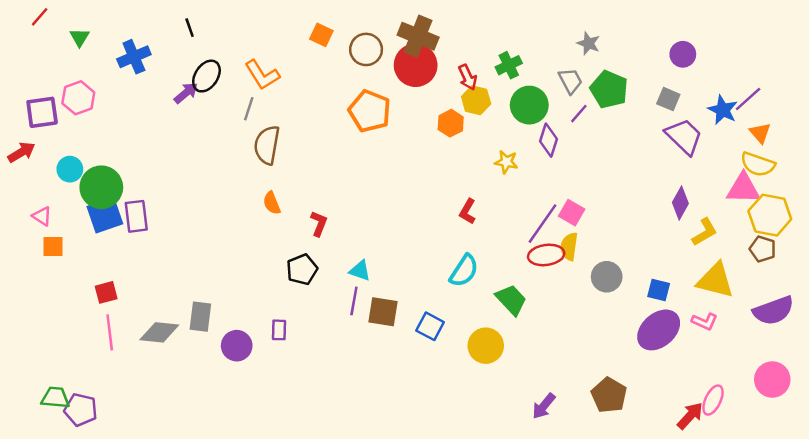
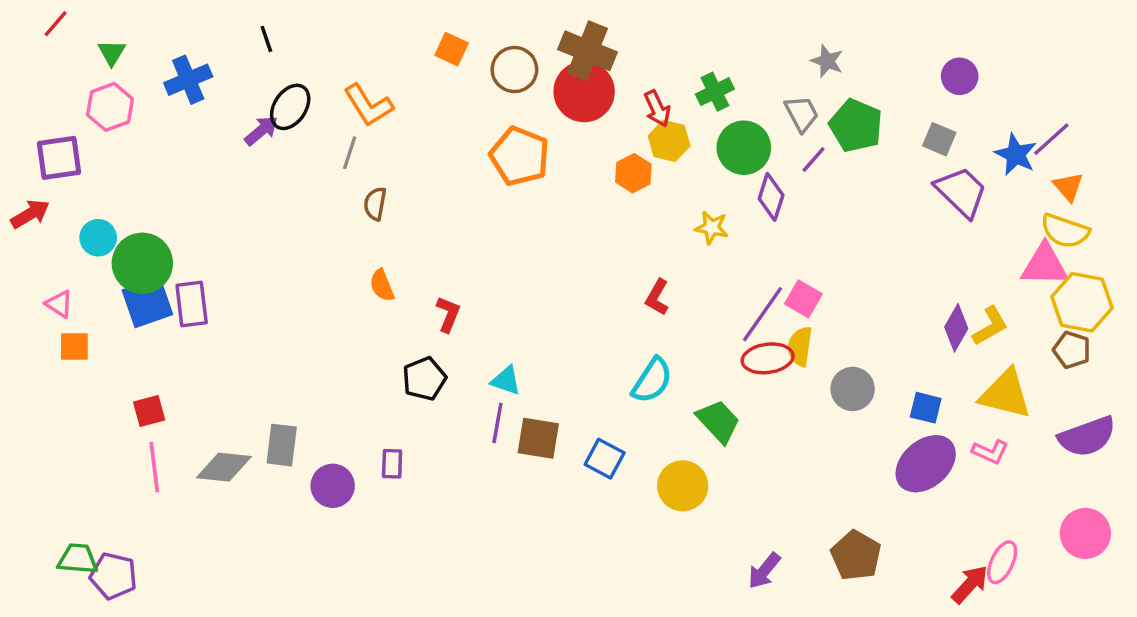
pink hexagon: (78, 98) -> (110, 107), moved
brown semicircle: (267, 145) -> (375, 204), size x0.6
purple diamond: (680, 203) -> (956, 328), moved

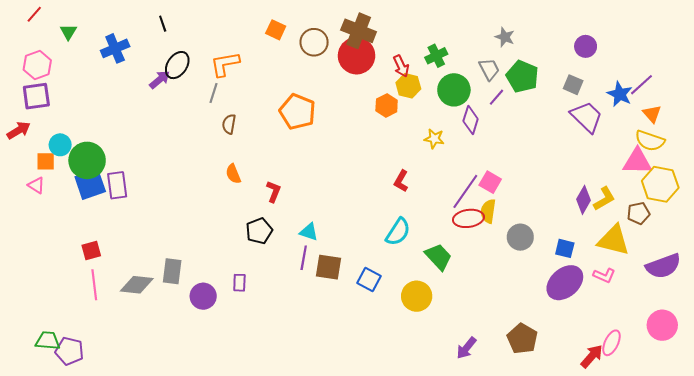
orange L-shape: (368, 105) -> (225, 64), turned 112
pink hexagon: (110, 107) -> (37, 65), moved
orange pentagon: (520, 156) -> (297, 112), moved
orange square: (74, 346) -> (46, 161), moved
brown pentagon: (1072, 350) -> (638, 213), moved, turned -30

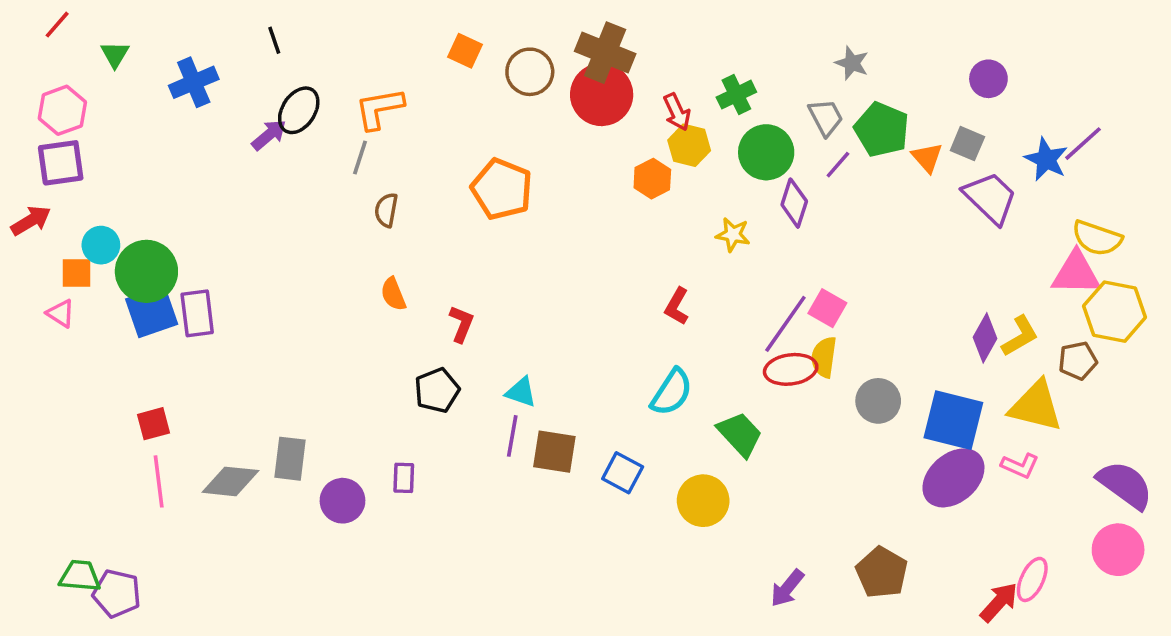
orange triangle: (652, 114) -> (927, 158), moved
blue square: (565, 248) -> (953, 420), size x1.8
purple semicircle: (663, 266) -> (1125, 485), moved, turned -124

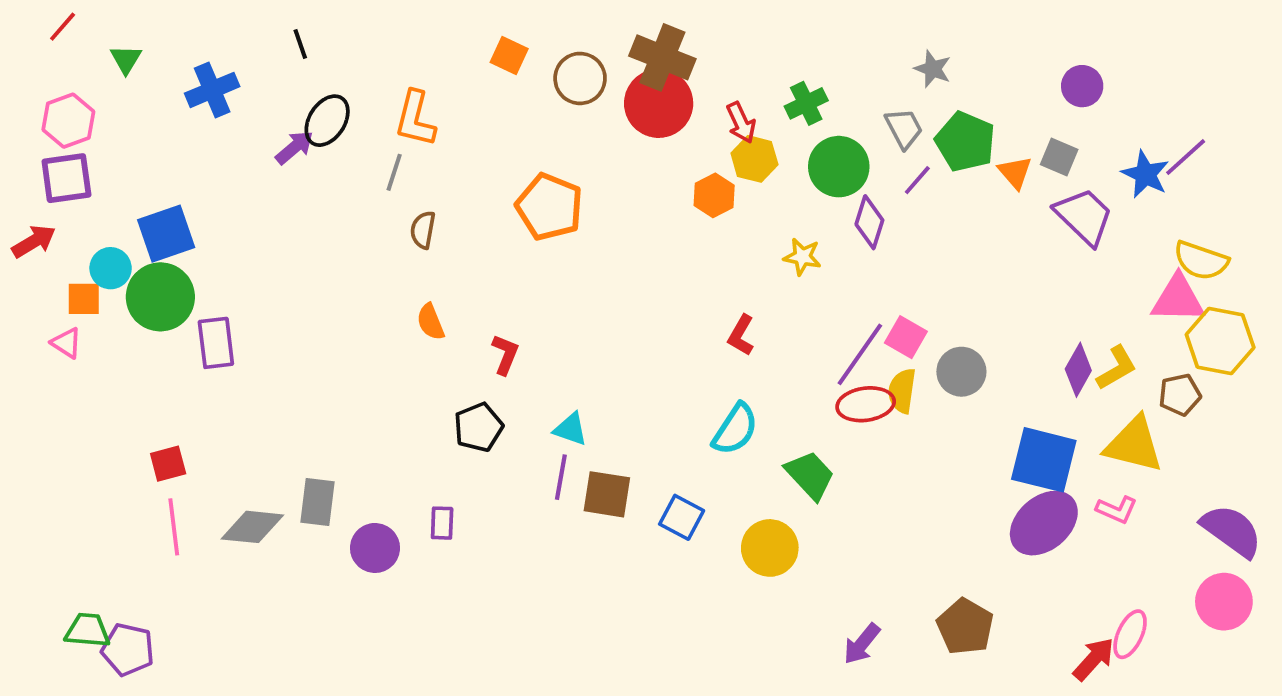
orange L-shape: (379, 109) -> (415, 119), turned -66
blue square: (152, 312) -> (166, 234), moved
gray circle: (878, 401) -> (961, 372), moved

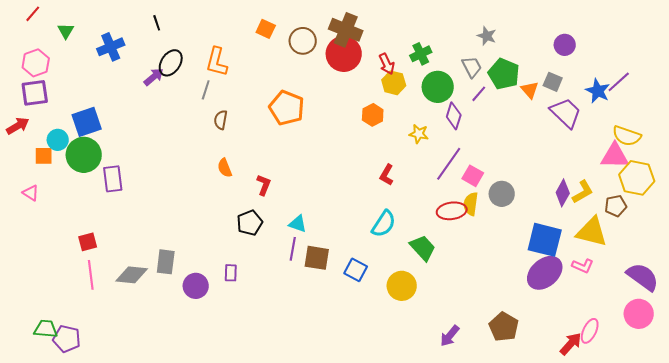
orange hexagon: (714, 195) -> (373, 115), moved
pink triangle: (66, 343) -> (31, 193), moved
purple line: (860, 354) -> (449, 164), moved

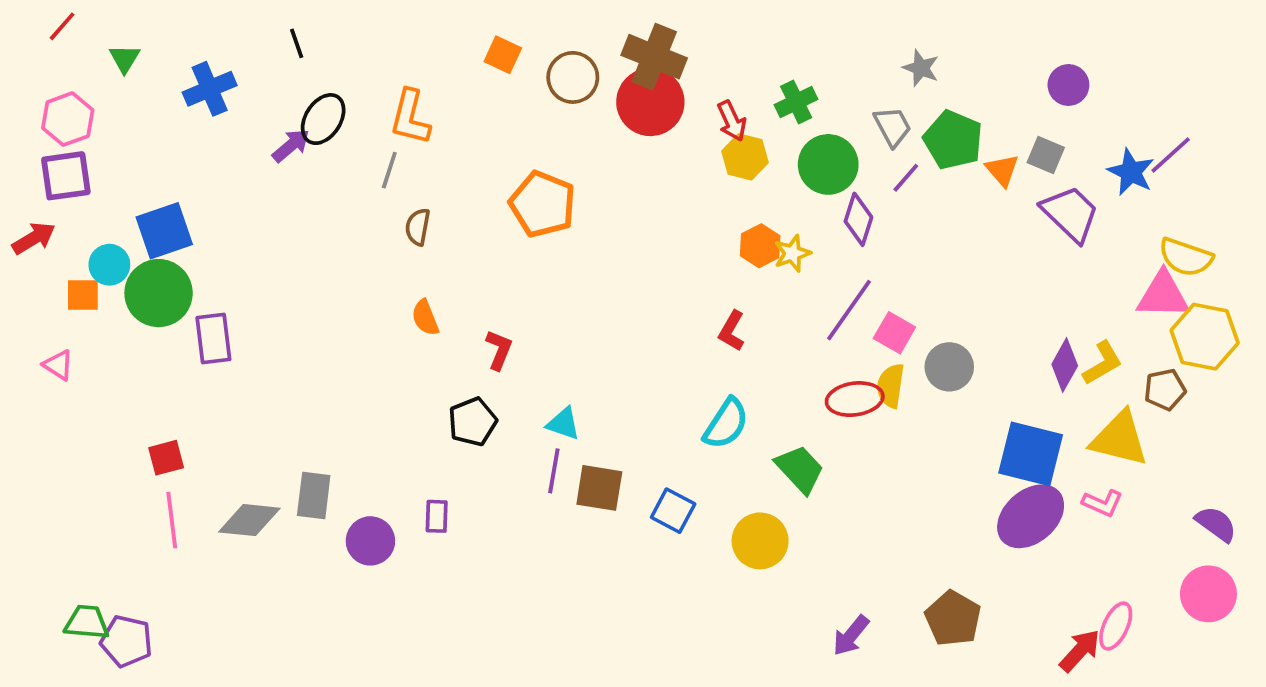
orange hexagon: (373, 115) -> (760, 246), moved
yellow star: (419, 134) -> (792, 253), turned -30
purple semicircle: (643, 277) -> (1216, 524), size x0.7

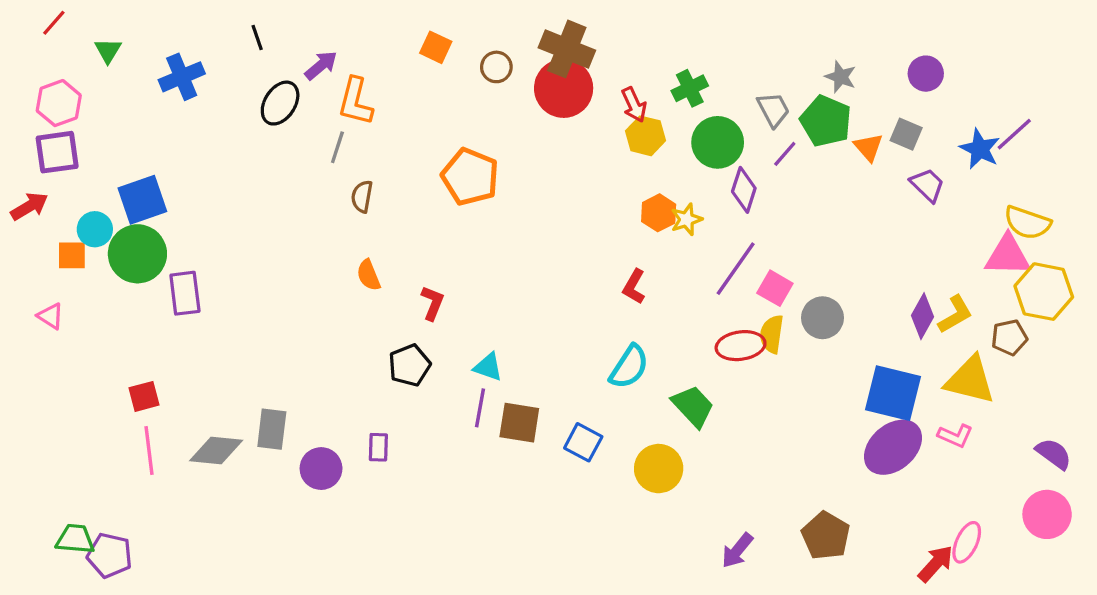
gray star: (921, 68) -> (841, 77), moved
brown circle: (573, 77) -> (496, 67), size x0.7
purple arrow: (291, 146) -> (321, 65), moved
purple trapezoid: (1070, 214) -> (927, 185), size x0.7

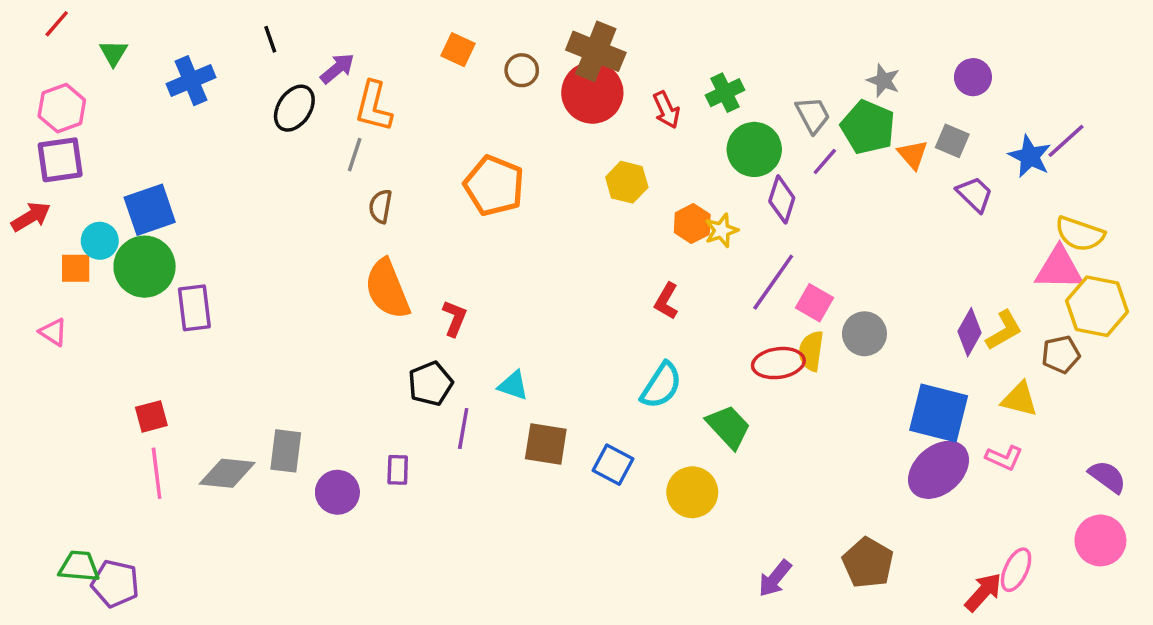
yellow hexagon: (646, 136) -> (627, 182), moved
orange semicircle: (369, 275) -> (387, 289), size x1.8
yellow triangle: (970, 380) -> (1019, 399), size x0.7
purple line: (480, 408) -> (463, 429), moved

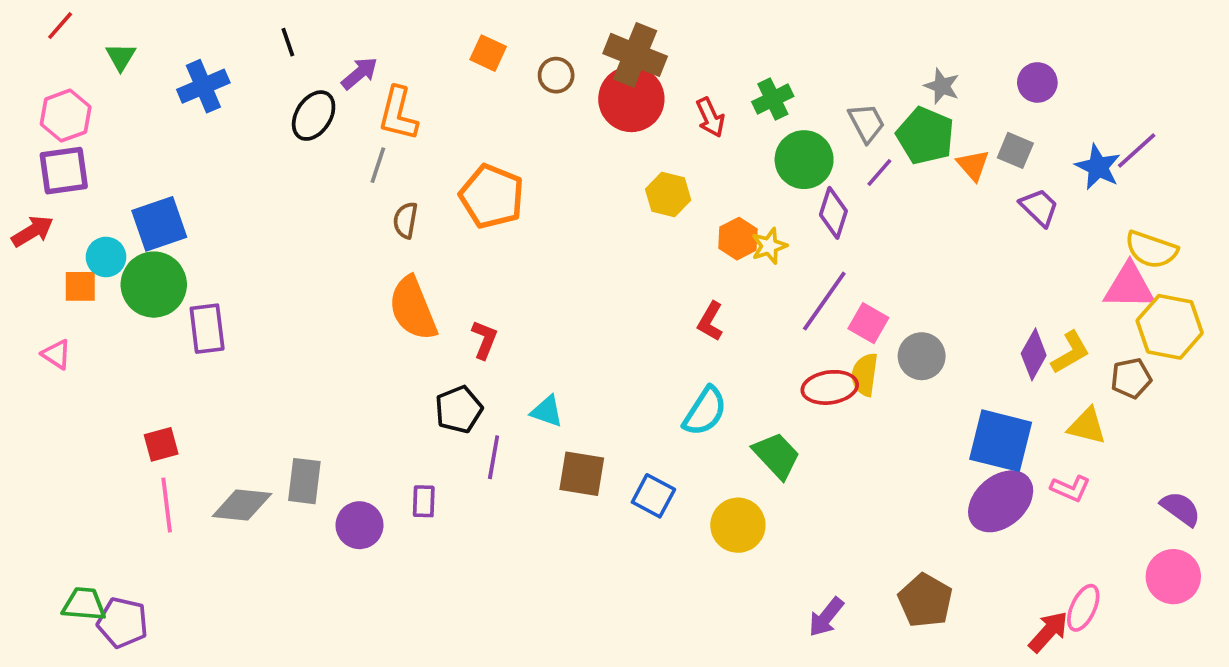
orange pentagon: (494, 186) -> (492, 196), moved

